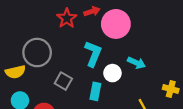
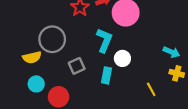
cyan arrow: (136, 63) -> (171, 52), moved
gray square: (63, 81) -> (77, 66), turned 35

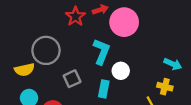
yellow cross: (177, 73) -> (165, 87), moved

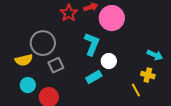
gray square: (72, 79) -> (56, 65), moved
cyan rectangle: (104, 89) -> (94, 77), turned 49

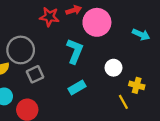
red star: (69, 13) -> (49, 17), turned -30
cyan arrow: (155, 55) -> (141, 35), moved
white circle: (109, 61) -> (113, 68), moved

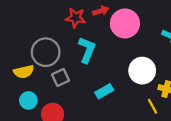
cyan L-shape: (75, 51) -> (87, 50), moved
white circle: (113, 68) -> (142, 71), size x1.5

